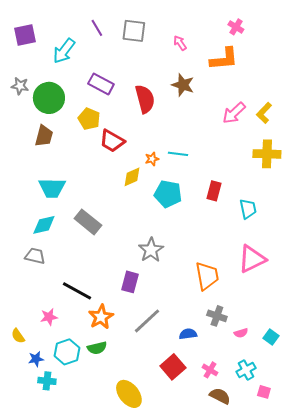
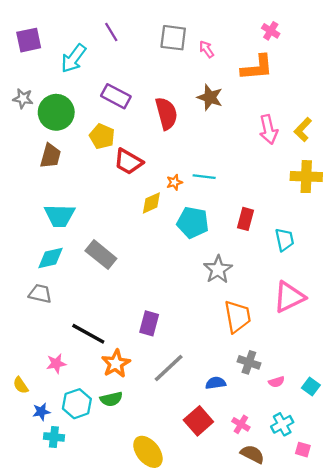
gray square: (134, 31) -> (173, 38), moved
pink arrow: (234, 113) -> (268, 130), turned -60
gray star: (151, 250) -> (218, 269), moved

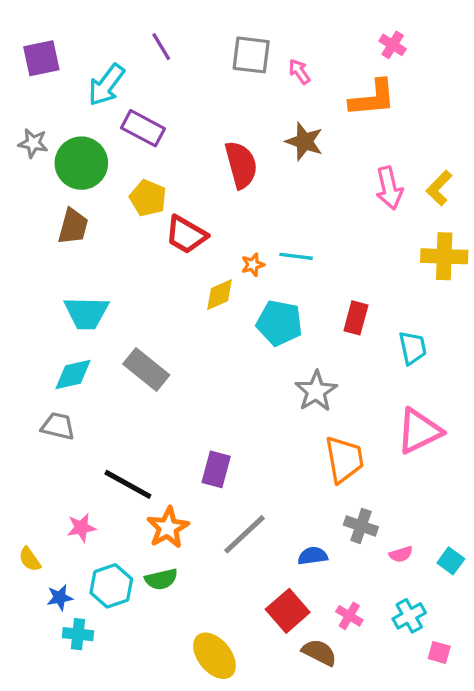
purple rectangle: (116, 96) -> (143, 128), moved
brown semicircle: (252, 454) -> (319, 652), moved

